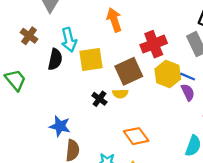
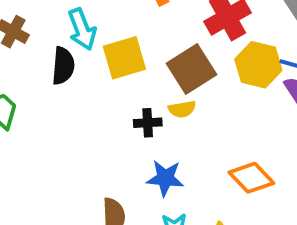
black cross: (99, 99) -> (148, 123), turned -32
blue star: (60, 126) -> (165, 178), moved
orange diamond: (136, 136) -> (251, 178), moved

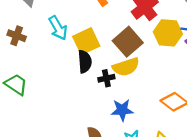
black semicircle: (63, 66) -> (85, 62), moved
yellow semicircle: (182, 109) -> (126, 67), size x1.6

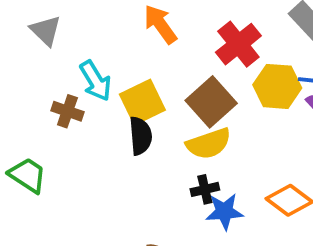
brown cross: (17, 36) -> (67, 111), moved
black cross: (106, 78) -> (205, 189), moved
blue star: (122, 110) -> (224, 212), moved

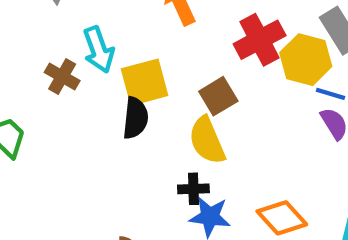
yellow hexagon: (277, 86) -> (306, 60), moved
brown square: (211, 102) -> (218, 96), size x0.7
yellow semicircle: (209, 144) -> (207, 140), turned 75

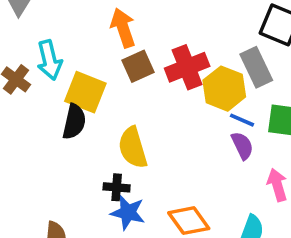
yellow square: (145, 82) -> (85, 92), turned 30
brown square: (218, 96) -> (138, 66), moved

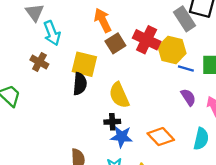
cyan arrow: (49, 60) -> (52, 33), moved
red cross: (187, 67) -> (147, 40), turned -35
gray rectangle: (256, 67) -> (185, 19), moved
purple semicircle: (242, 146) -> (188, 97), moved

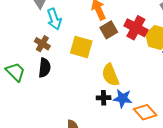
black semicircle: (80, 84) -> (45, 68), moved
blue star: (122, 137) -> (123, 98), moved

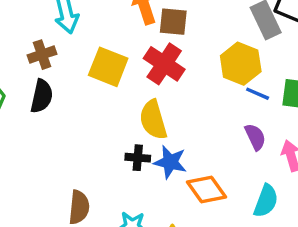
red cross: (136, 28) -> (164, 64), moved
brown square: (109, 30) -> (173, 22), moved, turned 30
brown cross: (42, 44) -> (42, 55), turned 35

